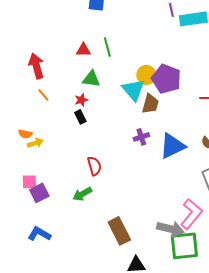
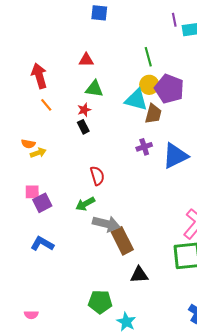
green line: (107, 47) -> (148, 57), moved
cyan triangle: (133, 90) -> (136, 100), turned -35
gray arrow: (170, 229) -> (106, 224), moved

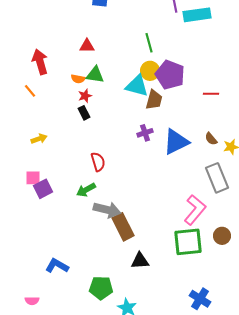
orange line: (46, 105) -> (30, 91), moved
orange semicircle: (28, 144) -> (78, 79), moved
blue L-shape: (42, 244) -> (57, 266), moved

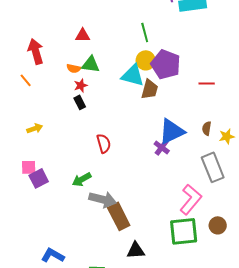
purple cross: (145, 133) -> (162, 147), moved, turned -35
brown semicircle: (211, 139) -> (207, 128), turned 48
red semicircle: (98, 162) -> (104, 143), moved

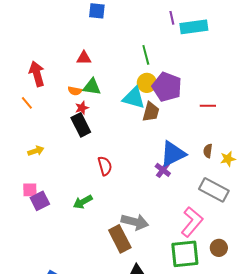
black rectangle: (80, 102) -> (81, 125), size x1.6
gray rectangle: (213, 167) -> (214, 190), turned -40
gray arrow: (103, 199) -> (135, 222), moved

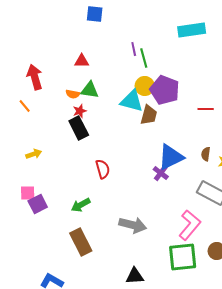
purple line: (172, 18) -> (134, 49), moved
brown rectangle: (120, 239) -> (81, 242), moved

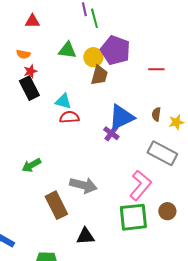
yellow circle: (145, 86) -> (93, 57), moved
green triangle: (90, 90) -> (67, 50), moved
cyan triangle: (132, 101) -> (63, 101), moved, size x0.7
red semicircle: (103, 169) -> (69, 117), moved, turned -78
brown rectangle: (81, 242) -> (56, 205), moved

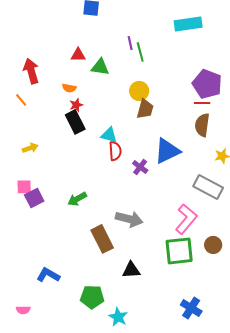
green triangle: (67, 50) -> (100, 67), moved
purple pentagon: (115, 50) -> (207, 84), moved
brown semicircle: (156, 114) -> (202, 125), moved, size x1.6
red semicircle: (69, 117) -> (115, 151), turned 90
purple cross: (111, 133) -> (140, 167), moved

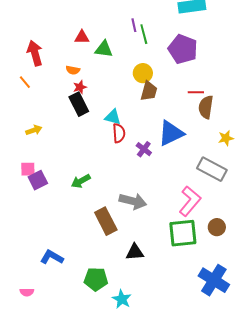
purple pentagon: (207, 84) -> (183, 49), moved
red line: (202, 103) -> (196, 92), moved
blue cross: (191, 308) -> (214, 280), moved, size x1.4

